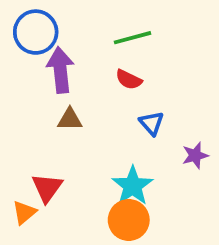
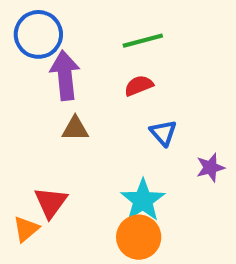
red semicircle: (129, 79) -> (139, 86), turned 132

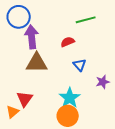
green line: (143, 41) -> (86, 20), moved
brown triangle: (75, 129) -> (37, 63), size x1.6

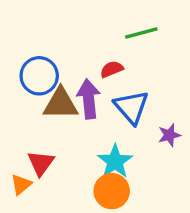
blue circle: (19, 17) -> (39, 76), moved
purple arrow: (32, 37) -> (89, 99), moved
blue triangle: (80, 65) -> (131, 107), size x1.6

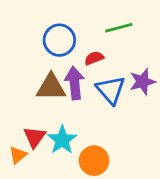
blue circle: (39, 76) -> (59, 40), moved
purple star: (169, 135) -> (142, 82), moved, size x1.4
cyan star: (115, 161) -> (62, 140), moved

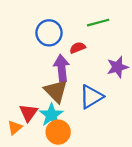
brown triangle: (51, 87) -> (56, 91), moved, turned 45
blue triangle: (111, 90) -> (91, 97), moved, turned 40
orange circle: (94, 161) -> (58, 132), moved

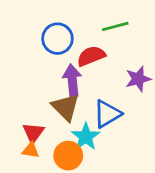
red semicircle: (78, 48) -> (91, 56), size x1.5
cyan star: (51, 115) -> (86, 137), moved
orange triangle: (15, 128) -> (31, 150), moved, turned 49

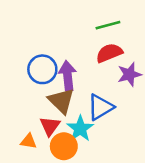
blue circle: (57, 39) -> (42, 69), moved
red semicircle: (91, 56) -> (109, 53), moved
red triangle: (33, 133) -> (50, 126), moved

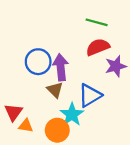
green line: (108, 25) -> (97, 22), turned 30
brown triangle: (61, 101) -> (55, 90), size x0.7
red triangle: (50, 126) -> (13, 112), moved

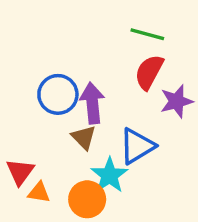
red semicircle: (98, 47) -> (149, 72), turned -40

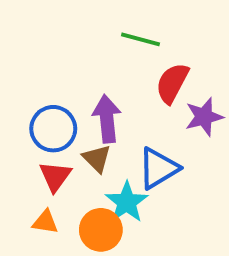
green line: (147, 34) -> (141, 39), moved
blue circle: (58, 94) -> (53, 129), moved
red triangle: (20, 172) -> (55, 176), moved

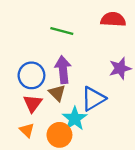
green line: (141, 39) -> (62, 31), moved
red semicircle: (172, 83) -> (113, 19), moved, turned 65
orange triangle: (45, 222) -> (27, 130), turned 35

